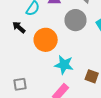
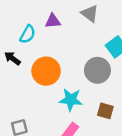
gray circle: (75, 20) -> (97, 70), moved

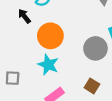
cyan star: (71, 100) -> (48, 65), moved

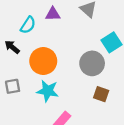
gray square: (13, 78) -> (13, 86), moved
brown square: (92, 86) -> (101, 94), moved

